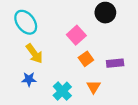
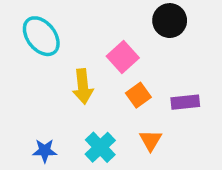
yellow arrow: (34, 53) -> (83, 86), moved, turned 30
blue star: (29, 79) -> (45, 151), moved

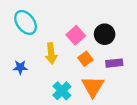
black circle: (170, 21) -> (105, 34), moved
orange triangle: (151, 140) -> (93, 87), size x1.6
blue star: (45, 151) -> (20, 67), moved

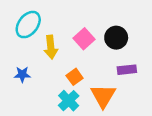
cyan ellipse: (26, 22) -> (28, 25), turned 75
yellow arrow: (51, 53) -> (51, 47), moved
orange square: (85, 59) -> (75, 77), moved

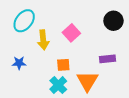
black circle: (116, 38) -> (113, 21), moved
orange square: (75, 77) -> (63, 65), turned 32

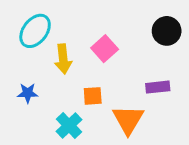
cyan cross: (58, 85) -> (69, 125), moved

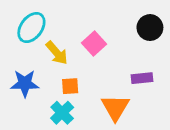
yellow arrow: (63, 59) -> (57, 53), turned -35
blue star: (28, 93) -> (25, 83), size x1.5
orange square: (93, 96) -> (70, 86), moved

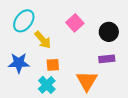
black circle: (150, 28) -> (109, 32), moved
pink square: (94, 44) -> (75, 23), moved

